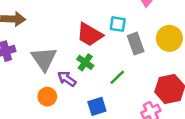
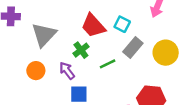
gray rectangle: (136, 44) -> (133, 47), turned 42
green line: (117, 77) -> (108, 64), moved
purple arrow: (67, 79) -> (67, 71), moved

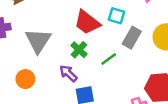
orange circle: (36, 71) -> (25, 79), moved

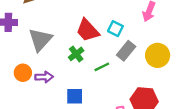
purple arrow: (68, 73) -> (44, 77), moved, turned 126

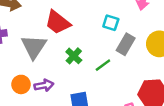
red trapezoid: (88, 30) -> (58, 22), moved

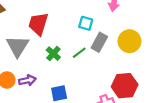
red trapezoid: (58, 22) -> (38, 24), turned 70
green line: (103, 65) -> (79, 53), moved

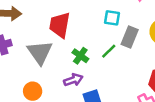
purple arrow: (27, 80) -> (73, 80), moved

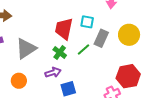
red trapezoid: (60, 25) -> (64, 29), moved
gray triangle: (40, 52) -> (26, 49), turned 30

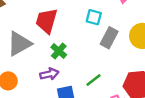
red trapezoid: (64, 29) -> (47, 21), moved
green line: (83, 50) -> (94, 80), moved

